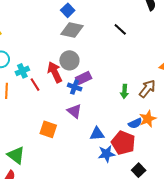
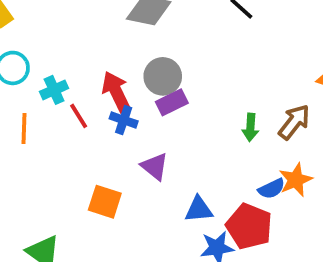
gray circle: (69, 60) -> (163, 76), moved
blue cross: (75, 87) -> (124, 120), moved

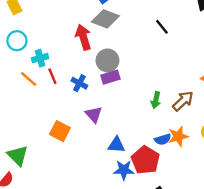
red arrow: (116, 92) -> (83, 37), moved
orange line: (24, 128) -> (29, 79), moved, turned -60

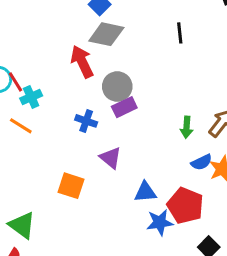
black line: (162, 27) -> (180, 33), turned 42
red line: (52, 76) -> (16, 82), moved
blue semicircle: (163, 139) -> (202, 162), moved

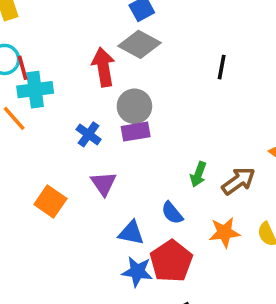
cyan cross: (31, 97) -> (35, 90), size x1.4
blue semicircle: (202, 162) -> (172, 213), moved, turned 60

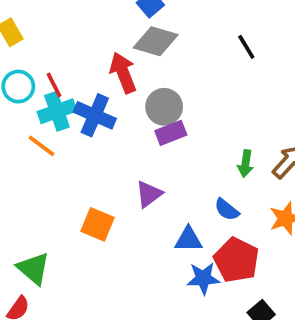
black line: (222, 67) -> (246, 47), turned -30
red line: (23, 68) -> (54, 85), moved
blue cross: (89, 134) -> (95, 115), moved, size x1.5
purple triangle: (104, 184) -> (149, 194), turned 40

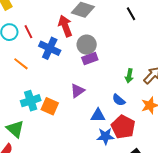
cyan cross: (57, 111) -> (31, 101), moved

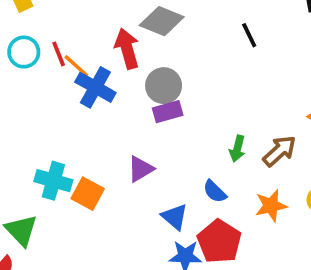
orange line: (21, 64) -> (76, 66), moved
cyan cross: (31, 101) -> (53, 181), turned 30
blue triangle: (98, 115) -> (175, 217), turned 35

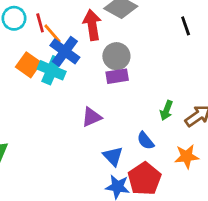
cyan cross: (53, 181) -> (52, 70), moved
orange square: (88, 194) -> (28, 65), moved

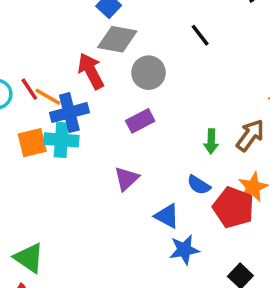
blue cross: (65, 51) -> (69, 113), turned -32
gray circle: (116, 56) -> (148, 73), moved
orange square: (28, 65) -> (32, 143), turned -30
red pentagon: (144, 179) -> (233, 207), moved

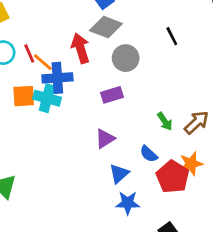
green arrow: (211, 141) -> (165, 121), turned -48
purple triangle: (126, 179) -> (105, 139), moved
blue triangle: (167, 216) -> (119, 174), turned 40

